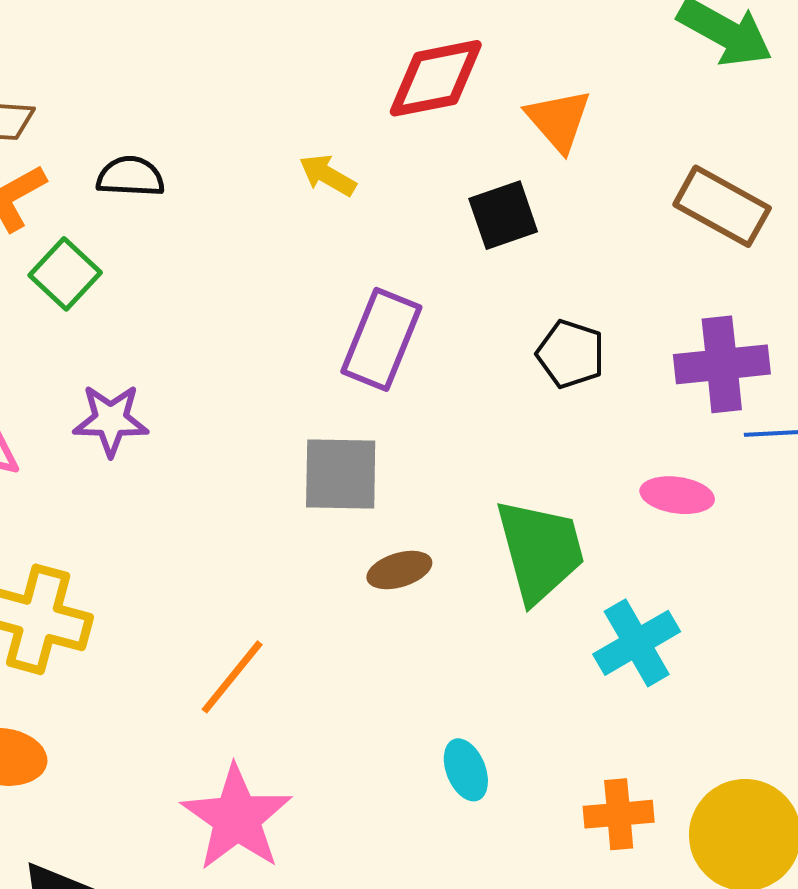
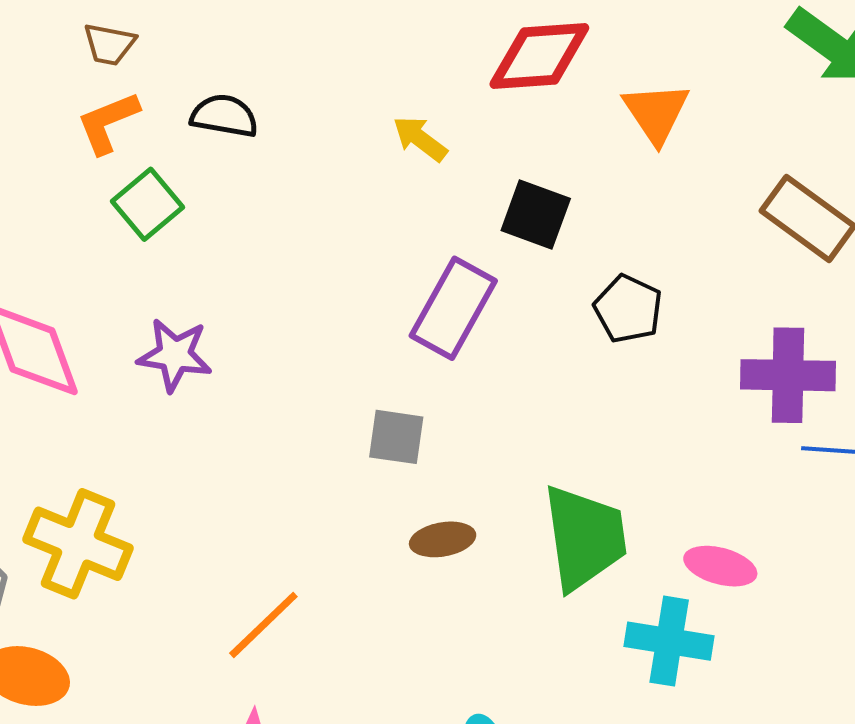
black square: (503, 215) -> (536, 214), moved, turned 32
black pentagon: (571, 354) -> (628, 309), moved
gray square: (341, 474) -> (396, 437), size x0.7
pink ellipse: (677, 495) -> (720, 566), moved
cyan cross: (637, 643) -> (669, 641), turned 32

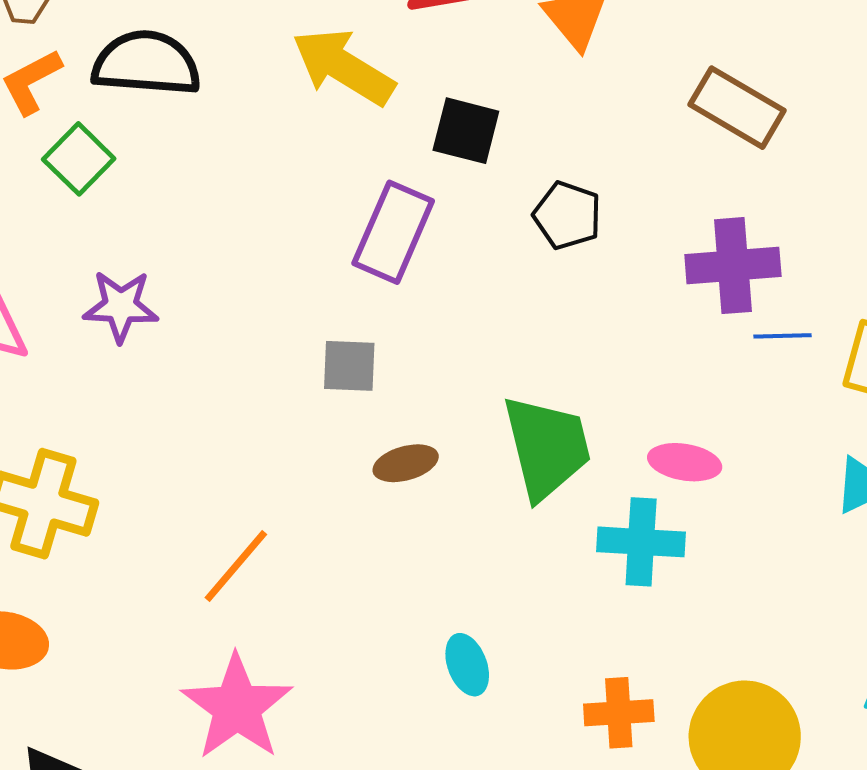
black semicircle: (224, 116) -> (146, 63), size x1.6
yellow arrow: (420, 139) -> (343, 67), size x1.8

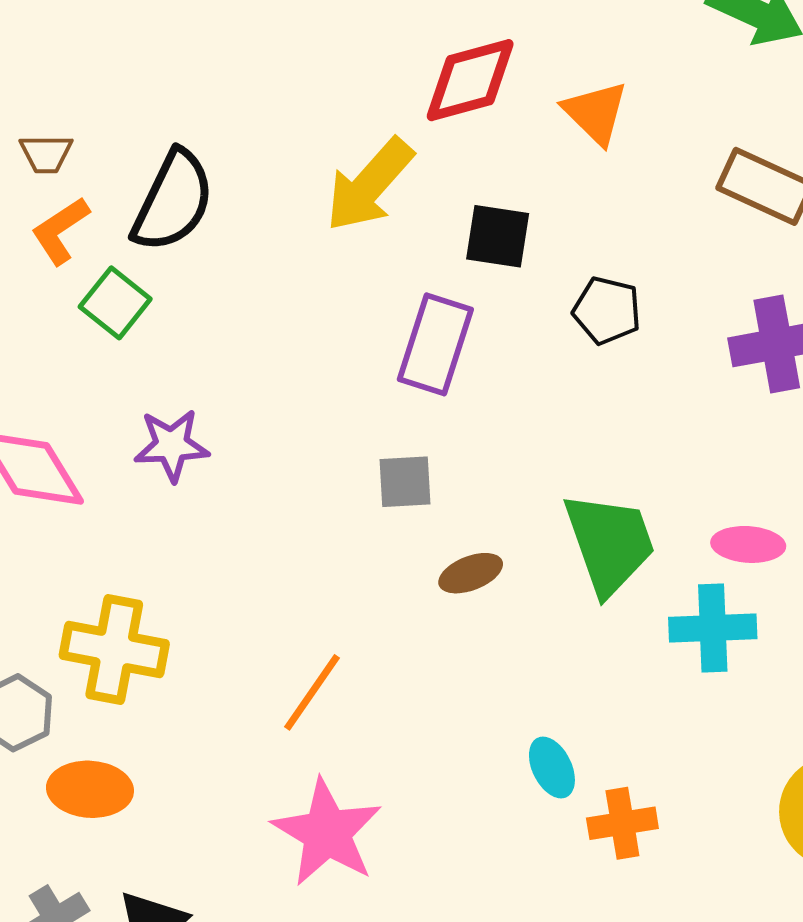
black semicircle: (146, 63) -> (173, 201), turned 117
yellow arrow: (343, 67) -> (369, 185), turned -74
orange cross: (619, 713) -> (622, 823), moved

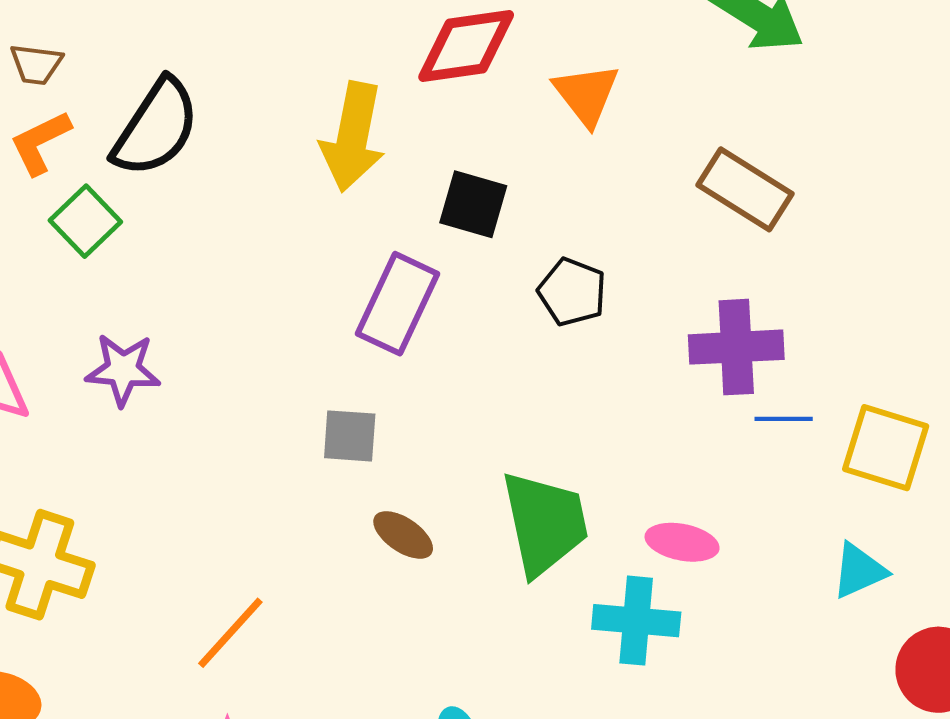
yellow arrow: (369, 185) -> (353, 137), turned -38
brown ellipse: (471, 573) -> (403, 535), turned 48

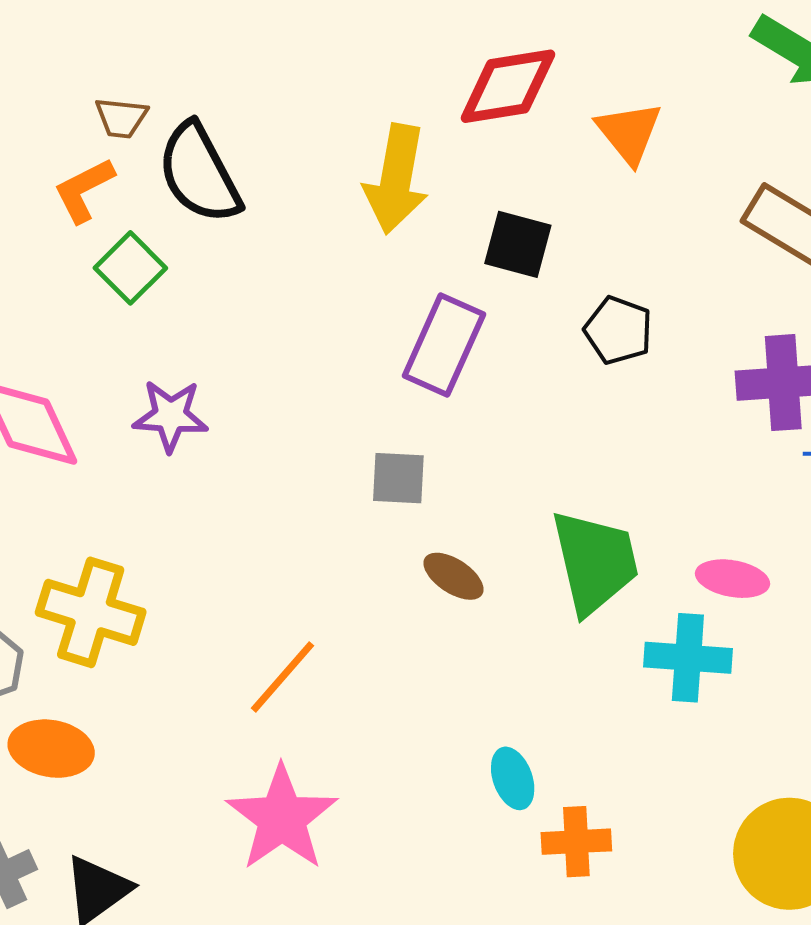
brown trapezoid: (36, 64) -> (121, 118), moved
black semicircle: (156, 128) -> (199, 173), turned 120

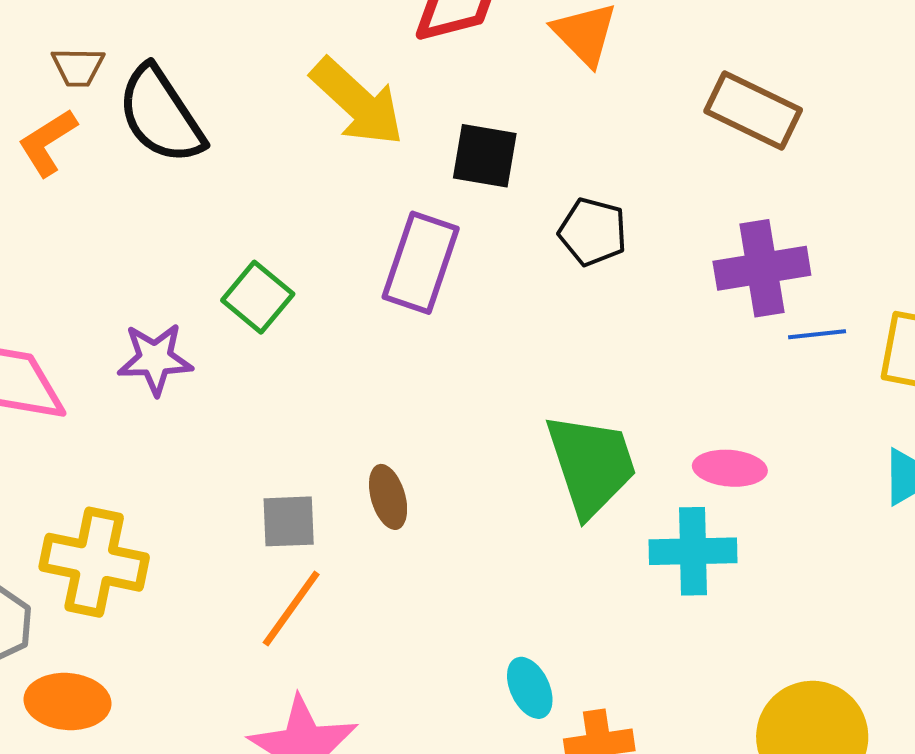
yellow arrow: (396, 179) -> (357, 102), turned -52
green square: (130, 268) -> (258, 297), moved
gray square: (398, 478) -> (289, 521), moved
brown ellipse: (453, 576) -> (388, 497), moved, turned 46

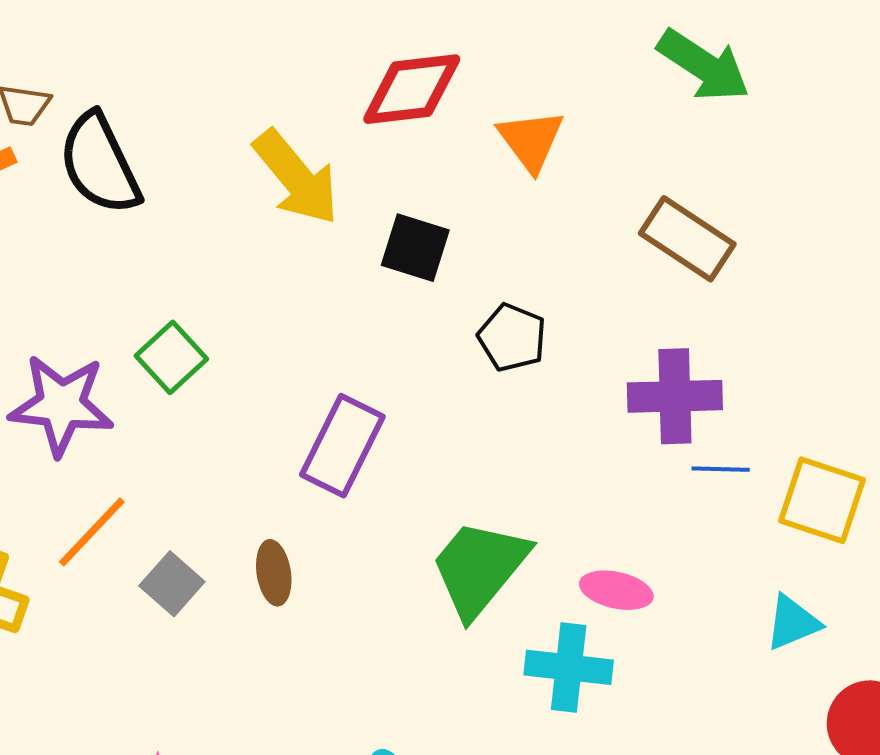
purple rectangle: (421, 263) -> (342, 446), moved
purple star: (155, 359) -> (61, 405), size x1.4
green trapezoid: (591, 465) -> (479, 568), turned -130
gray square: (289, 521) -> (172, 584), turned 36
orange line: (291, 609) -> (92, 532), moved

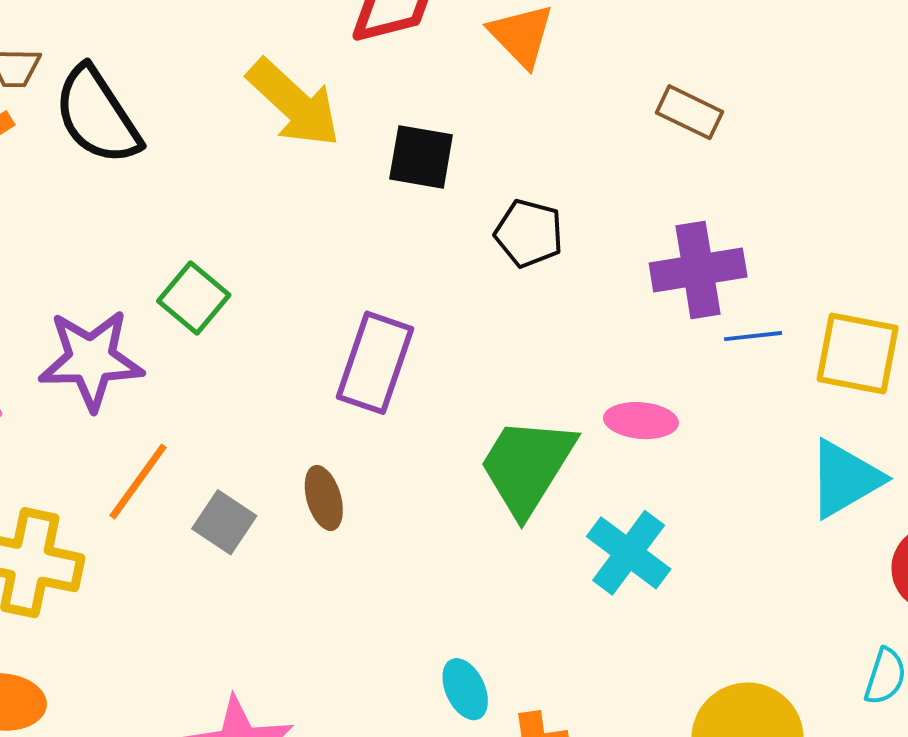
brown rectangle: (687, 239) -> (689, 112), size x0.7
pink ellipse: (616, 590) -> (641, 421), moved
cyan triangle: (793, 623) -> (845, 479), size x1.4
cyan cross: (569, 667) -> (629, 553), turned 38

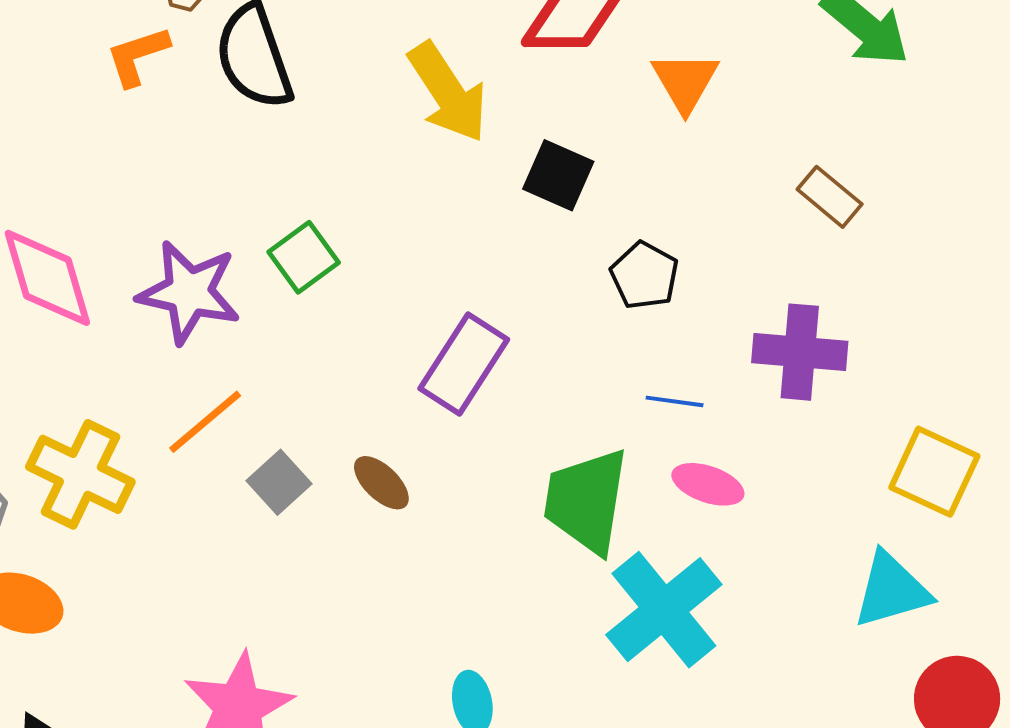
blue line: (753, 336) -> (675, 401), moved
green trapezoid: (527, 466) -> (586, 501), turned -37
brown ellipse: (324, 498) -> (381, 483), turned -44
cyan cross: (629, 553) -> (664, 610), size x1.4

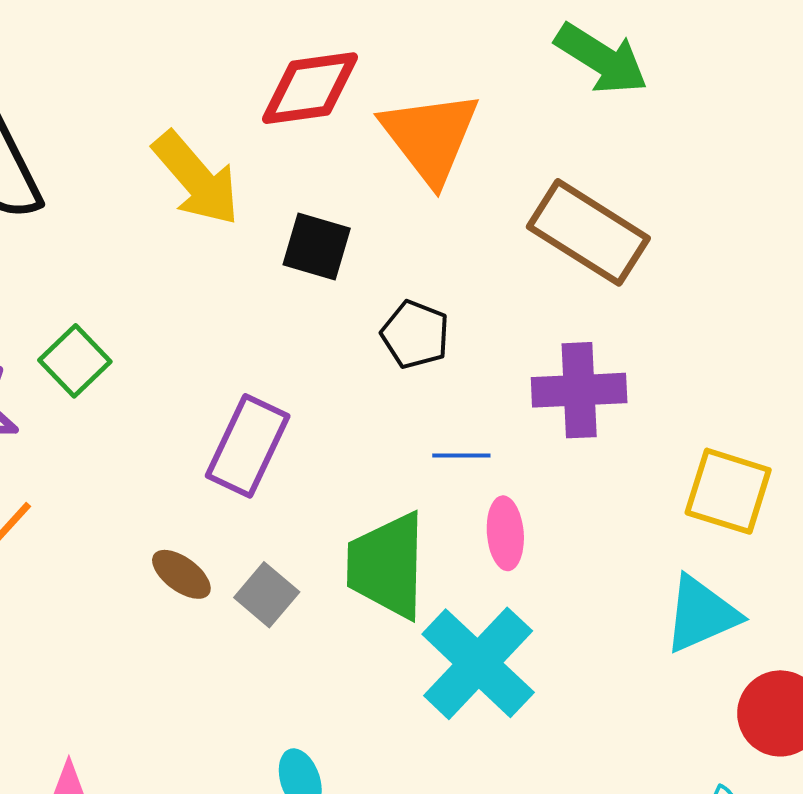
orange triangle: (685, 82) -> (430, 137), size x1.5
brown rectangle: (830, 197) -> (588, 232), size x1.8
gray square: (279, 482) -> (267, 595), moved
pink ellipse: (708, 484) -> (505, 533), turned 74

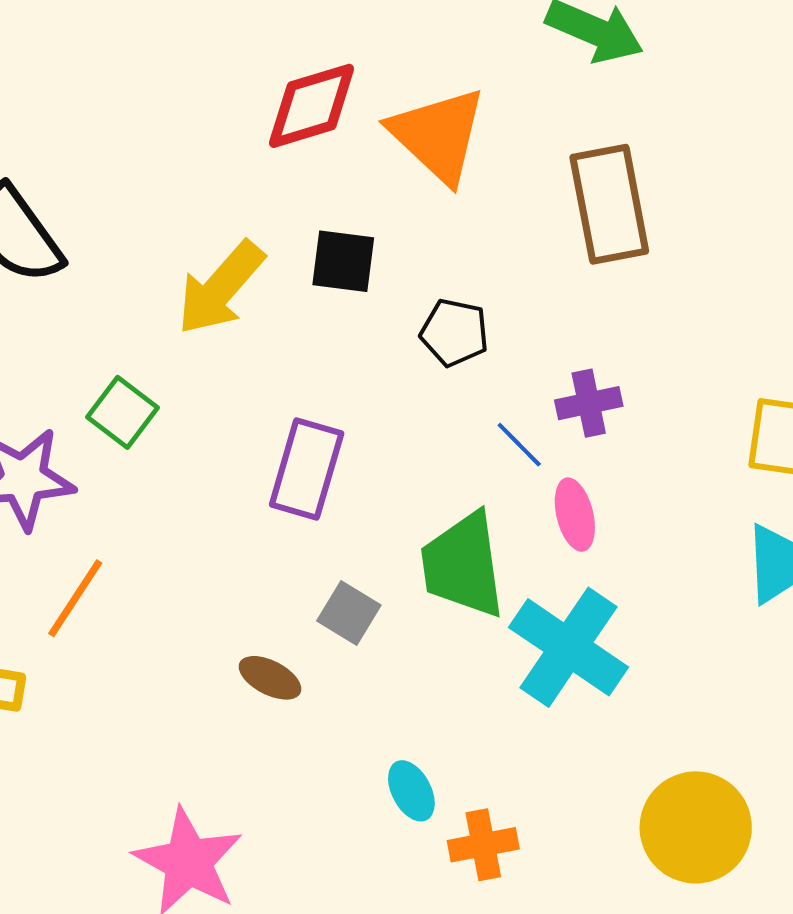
yellow arrow: (196, 179) -> (220, 288), moved, turned 91
brown rectangle: (588, 232) -> (609, 204), turned 56
purple cross: (579, 390) -> (589, 403), moved, size x0.7
blue line: (461, 455) -> (519, 445), turned 54
brown ellipse: (181, 574) -> (270, 678), moved

